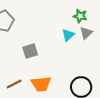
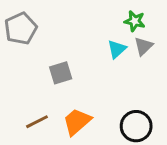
orange trapezoid: (41, 84) -> (77, 122), turned 145

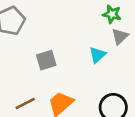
cyan triangle: (117, 49) -> (97, 55), moved

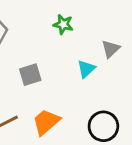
green star: (112, 14) -> (63, 24), moved

